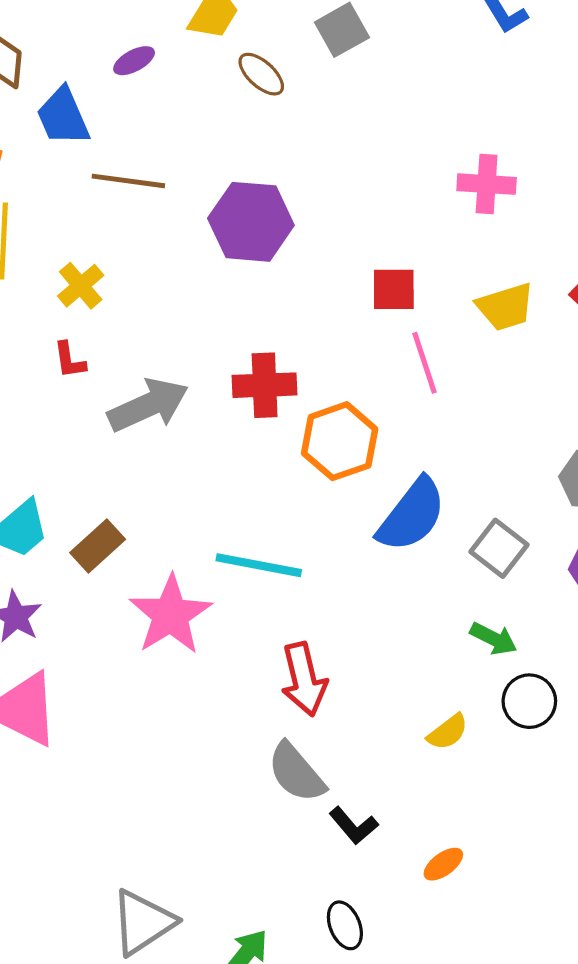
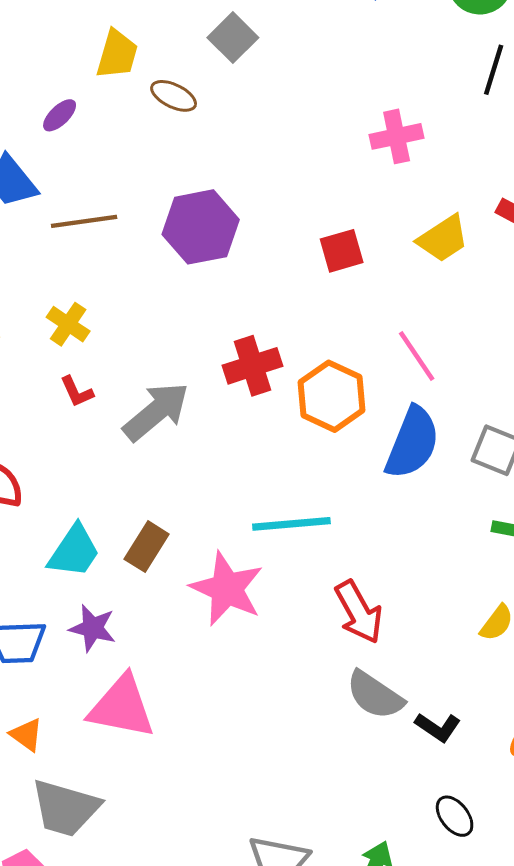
pink line: (424, 363) -> (417, 356), moved

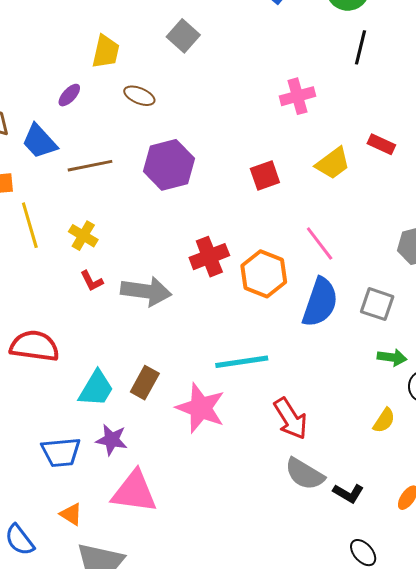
brown ellipse: (174, 96) -> (139, 96), moved
gray arrow: (156, 412) -> (146, 291), turned 51

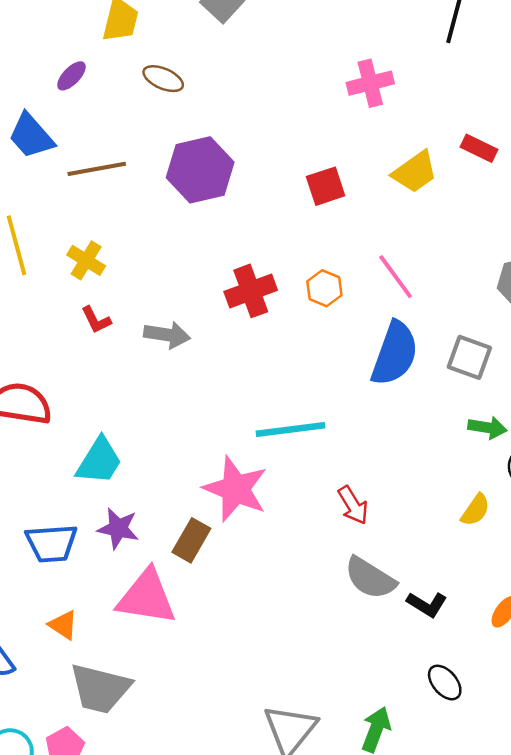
orange hexagon: (264, 274) -> (324, 288), moved, size x0.6
gray arrow: (146, 291) -> (167, 335), size x0.7
brown rectangle: (145, 383) -> (191, 540), moved
red arrow: (291, 419) -> (353, 505), size x0.7

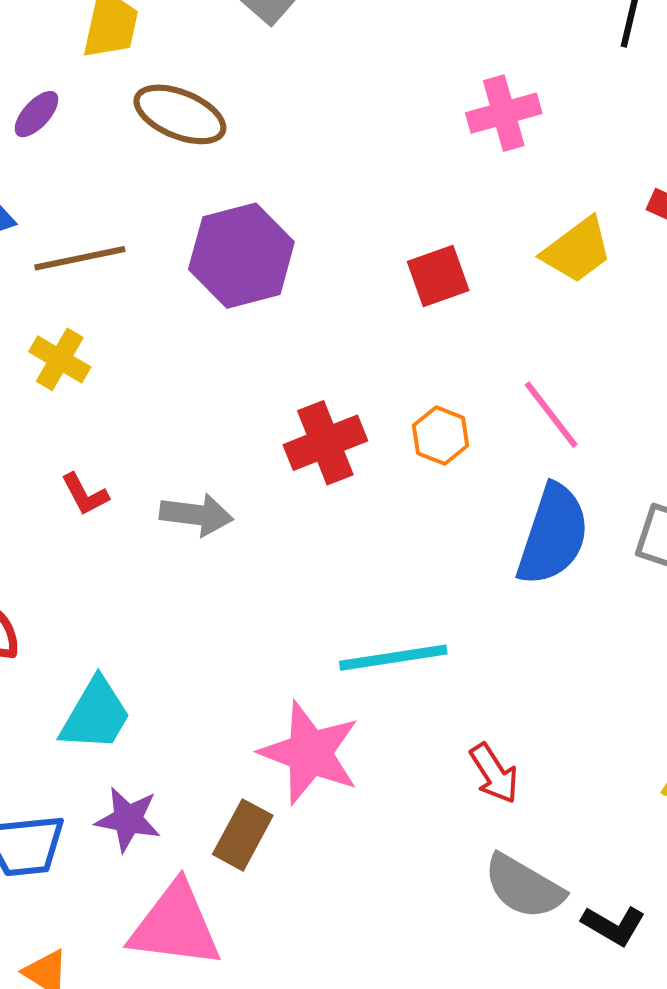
brown ellipse: (163, 79) -> (180, 114), size x1.4
yellow cross: (86, 260) -> (60, 359), moved

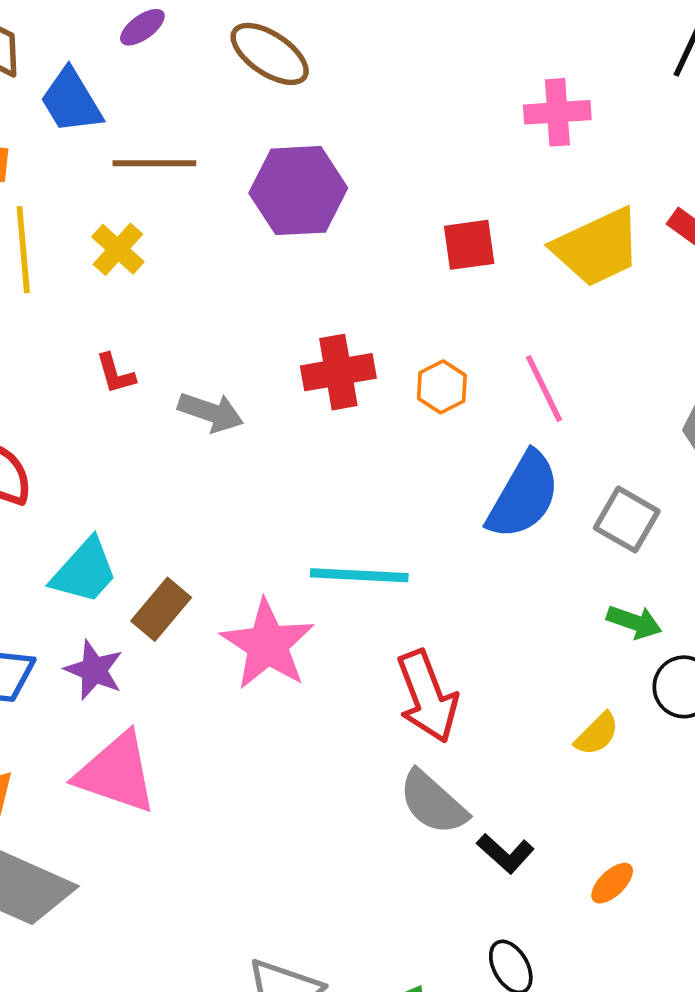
yellow trapezoid: (577, 250) -> (597, 247), size x1.4
red arrow: (494, 773) -> (427, 697), size x1.6
brown rectangle: (243, 835) -> (161, 609), moved

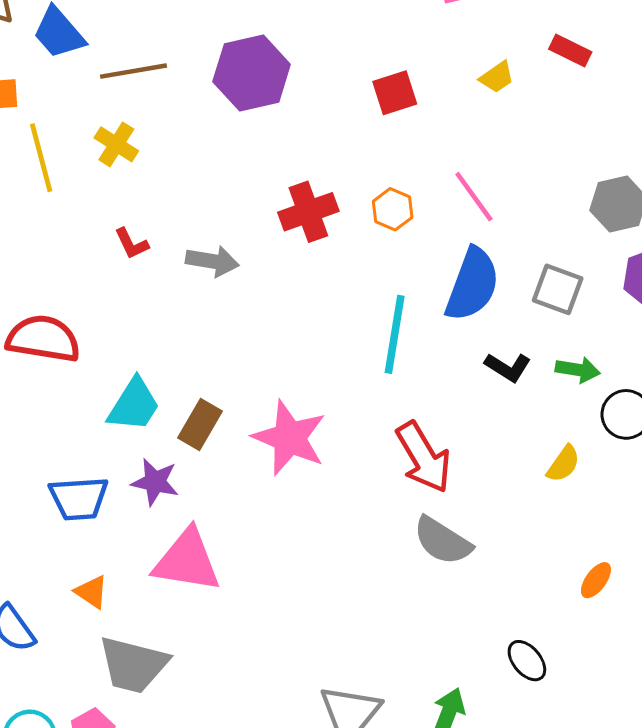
yellow trapezoid: (597, 247) -> (497, 77), size x0.5
cyan line: (359, 575) -> (395, 334), moved, turned -74
black L-shape: (505, 853) -> (508, 367), moved

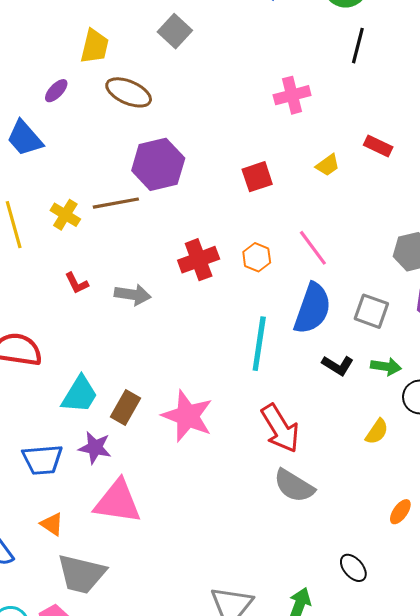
brown line: (133, 71) -> (116, 203), moved

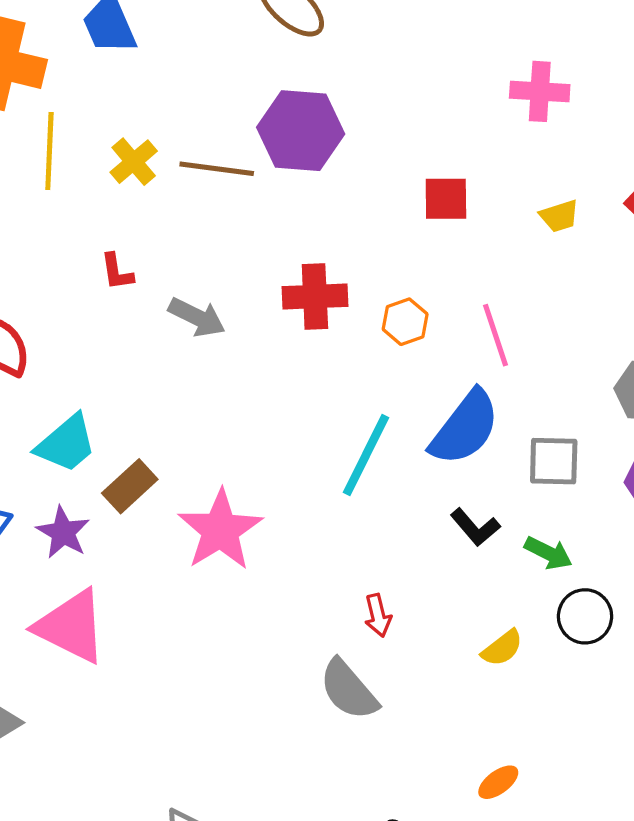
gray square: (371, 311) -> (554, 461), turned -36
red arrow: (280, 428) -> (378, 615), moved, size x0.5

